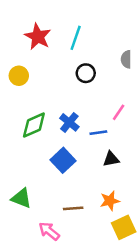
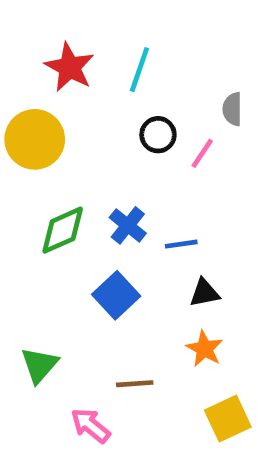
yellow circle: (19, 76) -> (35, 139), size x1.6
pink line: (119, 112) -> (202, 153), moved
green triangle: (21, 198) -> (39, 365), turned 50
orange star: (110, 201) -> (205, 349), moved, turned -30

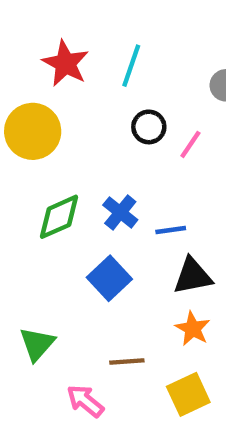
gray semicircle: (232, 109) -> (219, 85), moved
black triangle: (205, 293) -> (193, 276), size x1.4
yellow square: (228, 419) -> (188, 394), moved

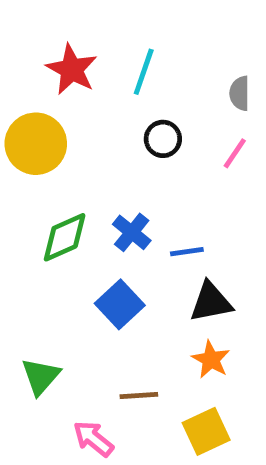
pink line: (190, 144) -> (235, 153), moved

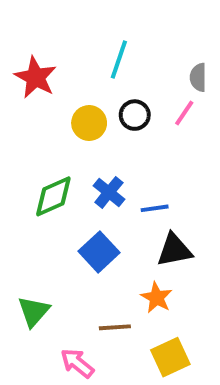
red star: (72, 69) -> (36, 77), moved
yellow circle: (36, 144) -> (89, 123), moved, size x0.7
pink line: (235, 153) -> (184, 113), moved
orange star: (211, 360) -> (157, 298), moved

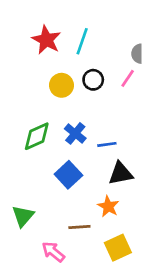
red star: (36, 77) -> (46, 40), moved

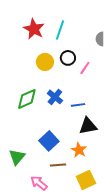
pink line: (128, 78) -> (85, 68), moved
blue square: (68, 175) -> (49, 141), moved

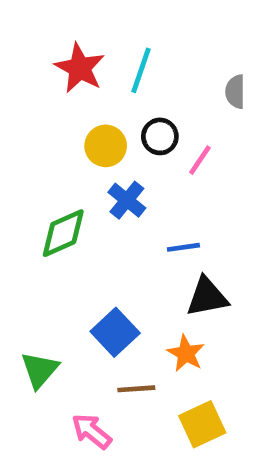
blue cross: (55, 97) -> (127, 200), moved

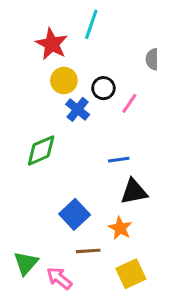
cyan line: (141, 70) -> (91, 24), moved
yellow circle: (106, 146) -> (64, 81), moved
blue cross: (127, 200) -> (78, 109), moved
green triangle: (40, 370) -> (26, 263), moved

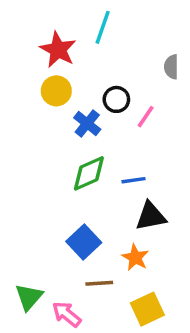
yellow circle: (64, 81) -> (56, 91), moved
green diamond: (41, 150) -> (89, 173), moved

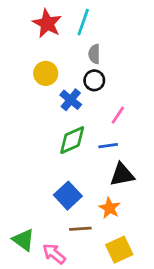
red star: (58, 50) -> (47, 23), moved
gray semicircle: (171, 67) -> (94, 54), moved
pink line: (146, 117) -> (118, 115), moved
green triangle: (29, 297) -> (24, 240), turned -35

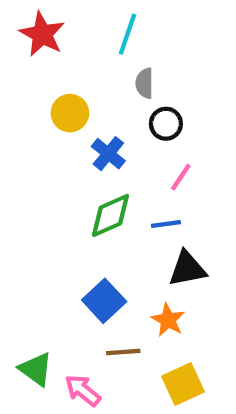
red star: (47, 23) -> (42, 34), moved
black circle: (94, 80) -> (166, 124), moved

